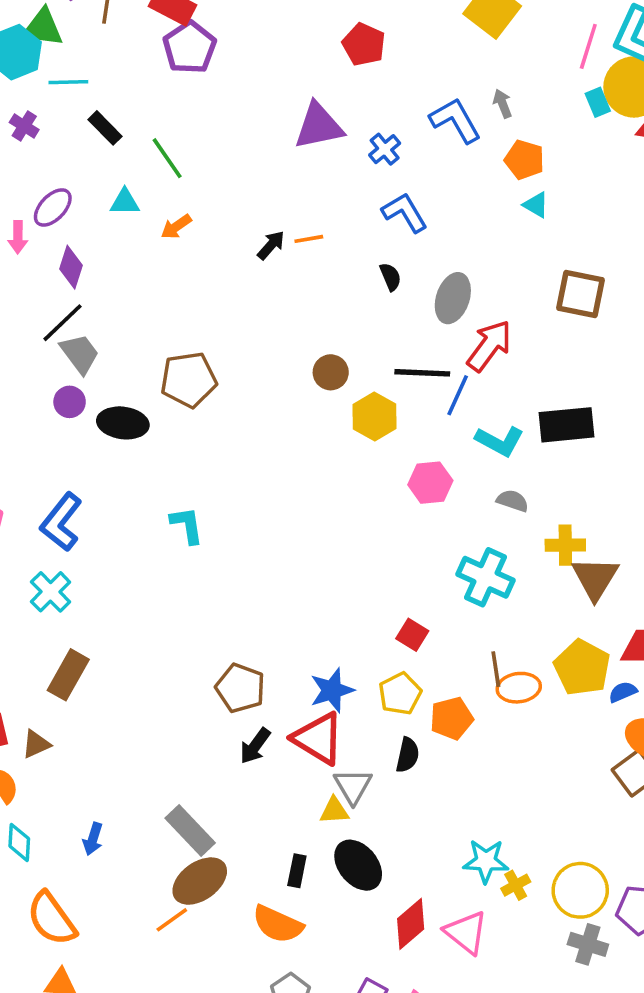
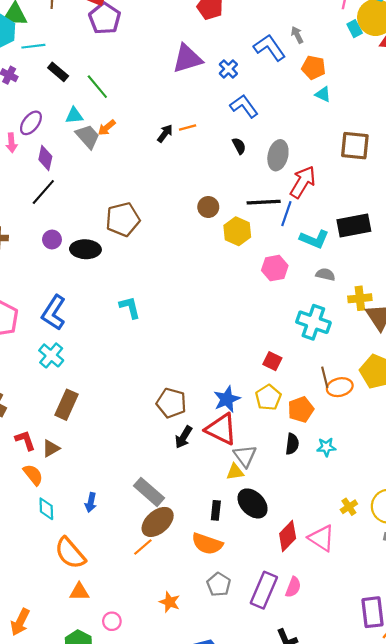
gray trapezoid: (80, 354) -> (88, 137), moved
black semicircle: (408, 755) -> (292, 444), moved
cyan star: (486, 861) -> (326, 447), moved, size x0.7

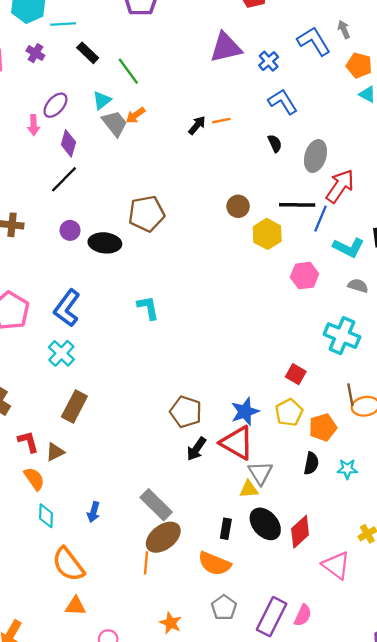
cyan triangle: (74, 116) -> (102, 100), turned -36
red diamond: (288, 536) -> (300, 532), moved
orange line: (143, 547) -> (146, 563), turned -48

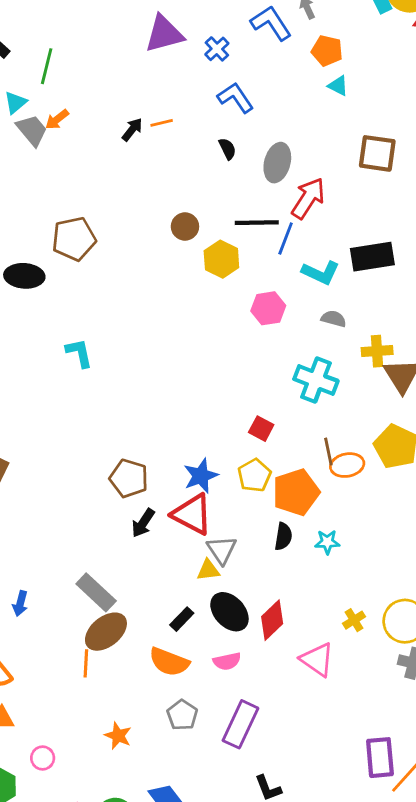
green line: (128, 71) -> (47, 66), turned 52
orange pentagon: (323, 427) -> (296, 492), size x1.4
black rectangle: (226, 529) -> (182, 619), turned 36
pink semicircle: (303, 615) -> (227, 661), moved, turned 55

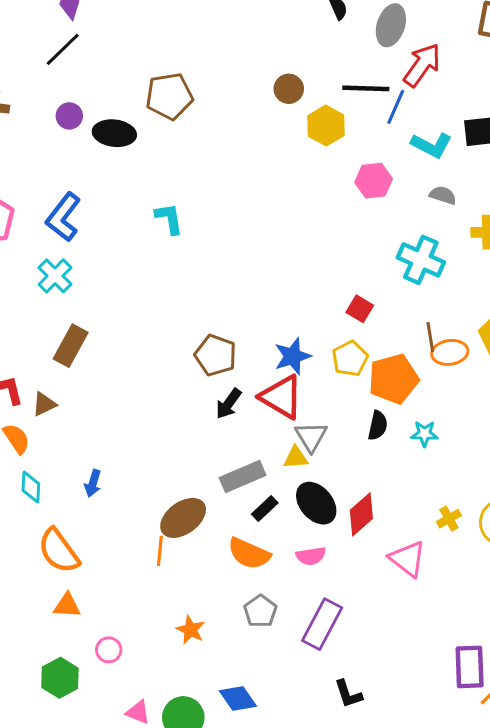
gray rectangle: (96, 592) -> (243, 476), moved, turned -69

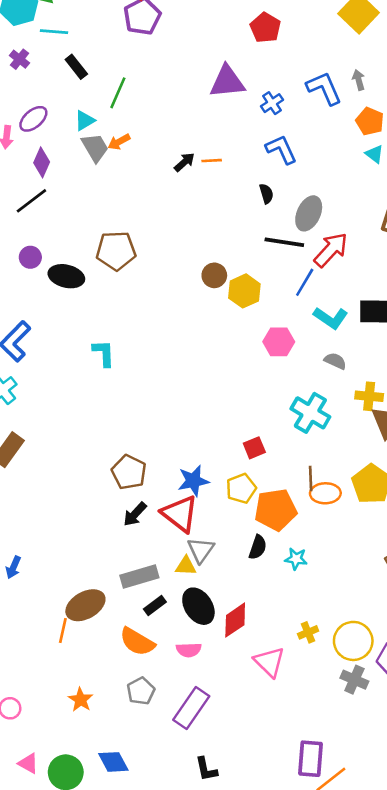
black line: (366, 88) -> (284, 242), moved
brown circle: (289, 89) -> (214, 275), moved
red square: (360, 309) -> (254, 448), turned 30

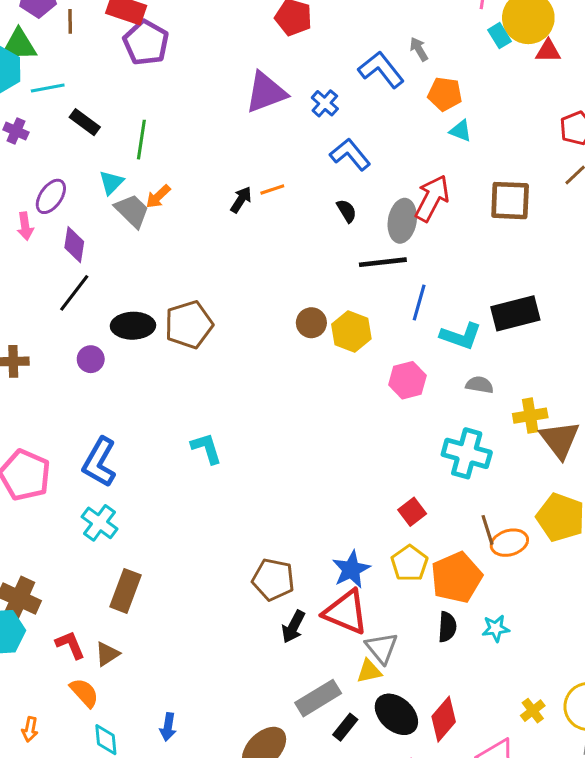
red arrow: (331, 250) -> (432, 198), moved
black ellipse: (66, 276) -> (133, 326), moved

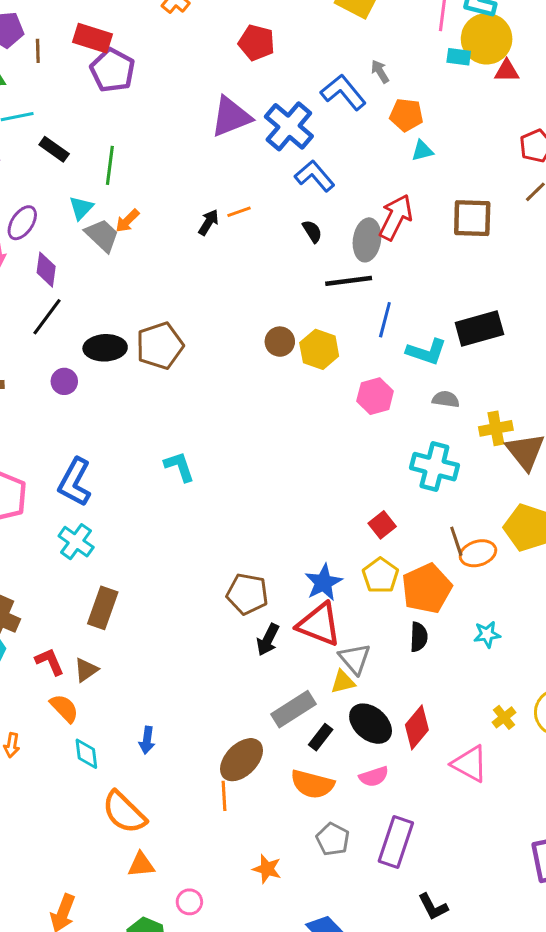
cyan rectangle: (499, 36) -> (459, 57), turned -50
blue cross: (325, 103) -> (289, 126), size x1.8
cyan triangle: (461, 131) -> (422, 151), turned -35
cyan star: (496, 628) -> (487, 634), moved

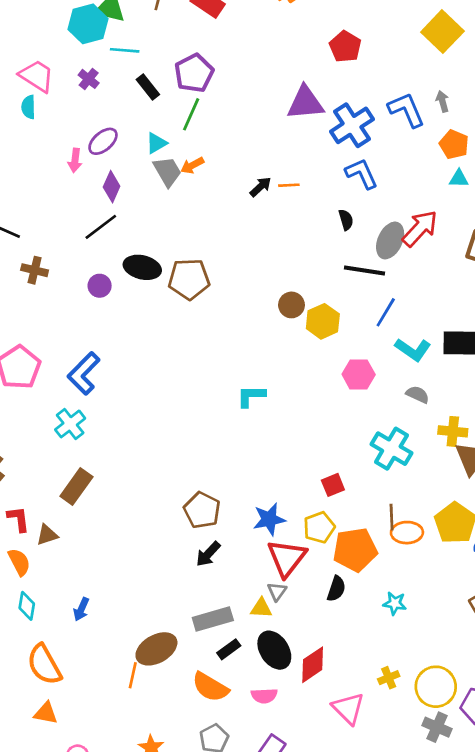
purple pentagon: (112, 70) -> (194, 73), moved
cyan L-shape: (179, 467) -> (251, 396), moved, turned -88
red triangle: (319, 624) -> (287, 558), moved, turned 30
gray triangle: (355, 659) -> (277, 591), size x0.7

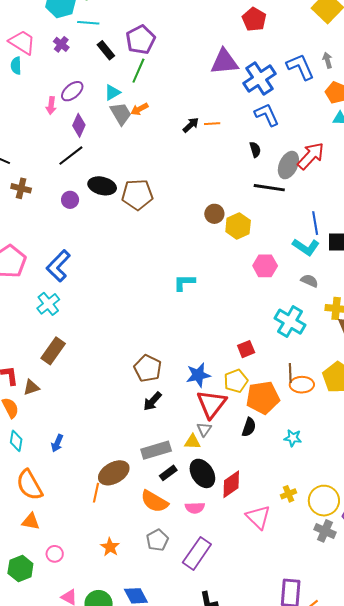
blue line: (386, 312) -> (315, 223), moved, turned -40

